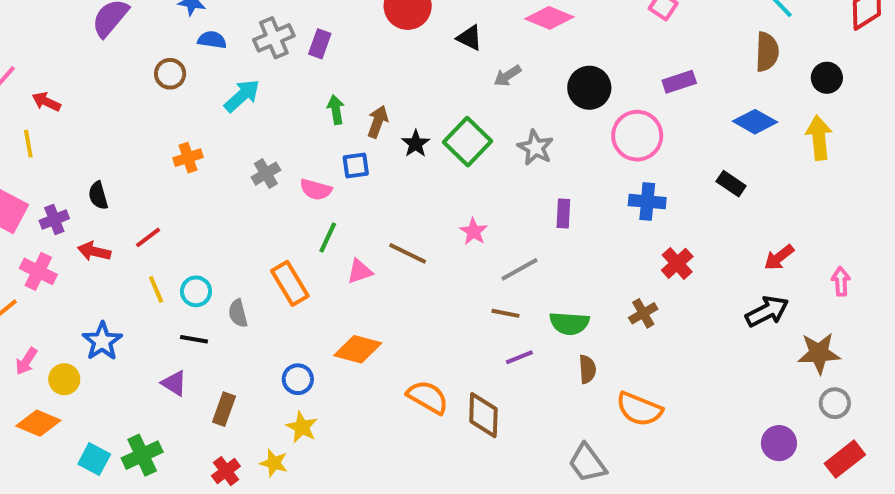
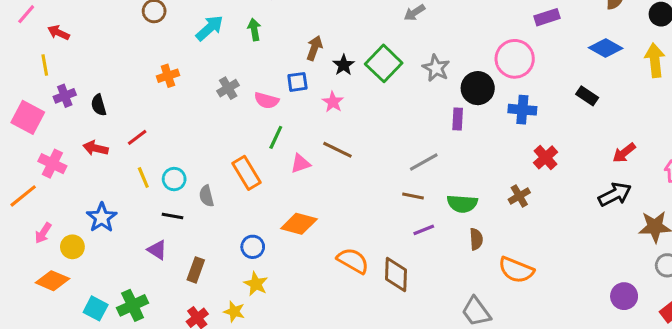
black circle: (589, 88) -> (478, 88), moved
green arrow: (336, 110) -> (254, 30), moved
purple cross: (54, 219) -> (65, 96), moved
pink star: (474, 231) -> (333, 102), moved

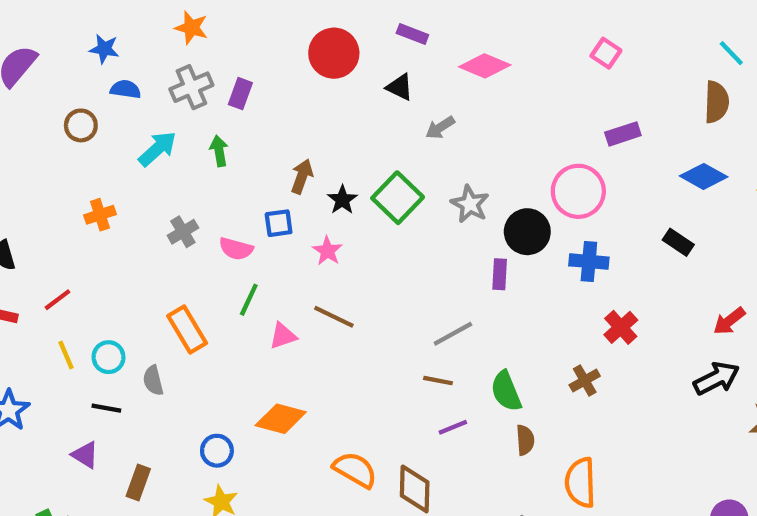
orange rectangle: (247, 173) -> (187, 329), moved
green semicircle: (462, 204) -> (506, 391), turned 64
orange semicircle: (516, 270) -> (580, 483), turned 66

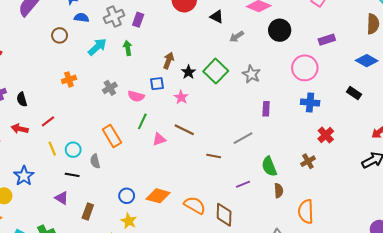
black circle: (527, 232) -> (280, 30), moved
brown line: (438, 381) -> (214, 156), moved
orange diamond: (281, 419) -> (158, 196), moved

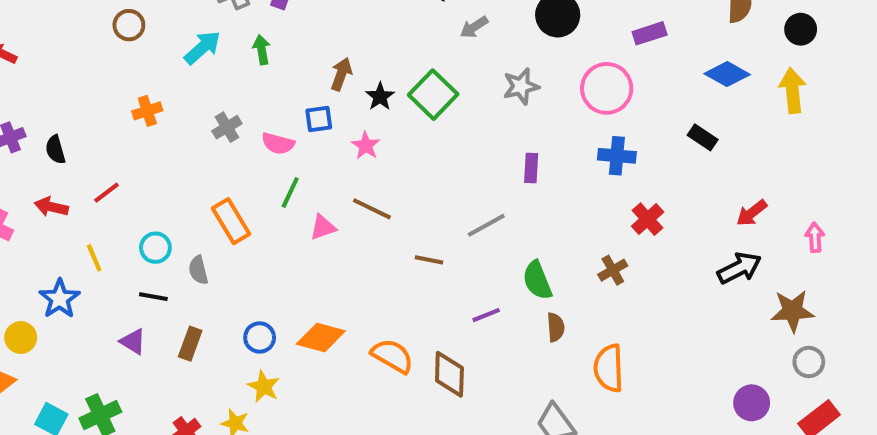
gray star: (251, 74) -> (521, 86), moved, turned 30
yellow line: (52, 149) -> (94, 258), moved
brown rectangle: (88, 212) -> (190, 344), moved

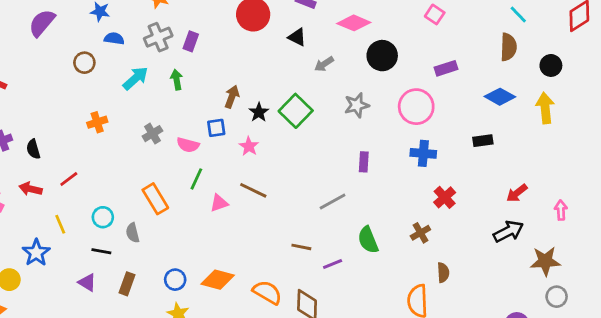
black rectangle: (703, 137) -> (483, 141), turned -42
brown line: (429, 260) -> (301, 247), moved
brown semicircle: (556, 327) -> (443, 273), moved

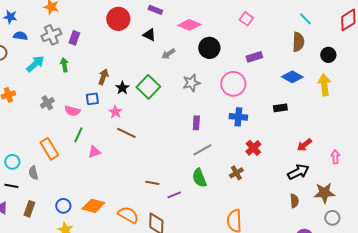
brown line: (253, 190) -> (126, 133), moved
gray line: (333, 202) -> (202, 150), moved
brown semicircle: (443, 273) -> (294, 201), moved

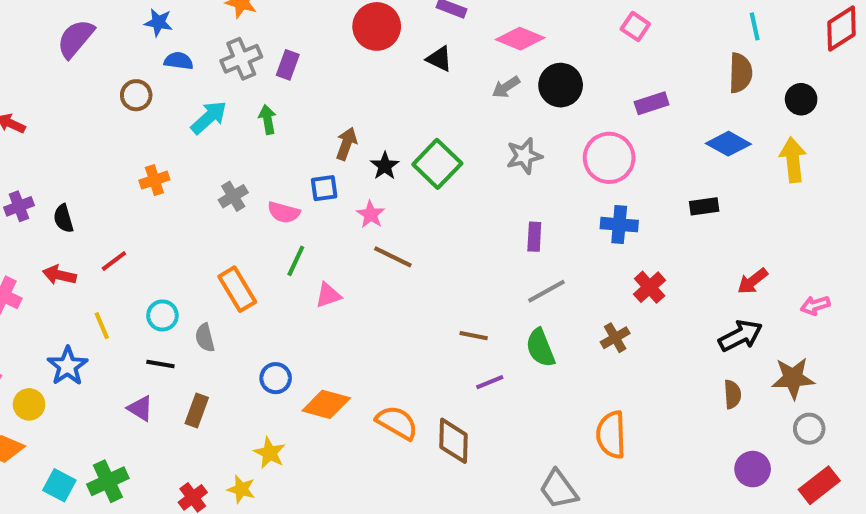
cyan line: (305, 19) -> (755, 26), turned 32
gray arrow: (168, 54) -> (506, 87), moved
pink arrow: (335, 157) -> (815, 305), turned -104
brown line: (152, 183) -> (474, 336), moved
blue circle: (63, 206) -> (276, 378), moved

